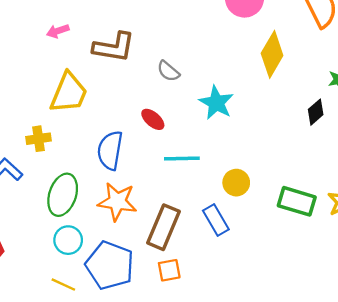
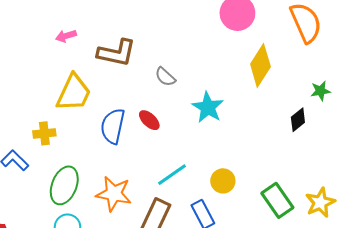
blue semicircle: (110, 150) -> (113, 126), moved
cyan line: (182, 159) -> (172, 175), moved, turned -36
green rectangle: (297, 201) -> (277, 200), turned 36

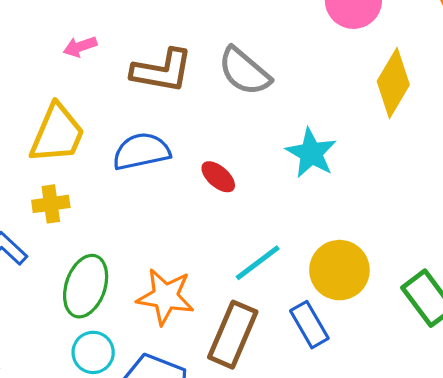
gray semicircle: (165, 77) -> (244, 71), moved, size x1.6
yellow trapezoid: (74, 93) -> (57, 134), moved
blue semicircle: (113, 126) -> (141, 151), moved, turned 68
yellow circle: (223, 181) -> (339, 270), size x1.5

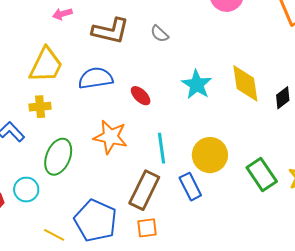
gray semicircle: (244, 71) -> (160, 34), size x0.6
yellow diamond: (393, 83) -> (245, 83), moved, turned -42
cyan line: (258, 263) -> (161, 148), turned -64
orange star: (165, 297) -> (110, 137), moved
cyan circle: (93, 352) -> (26, 190), moved

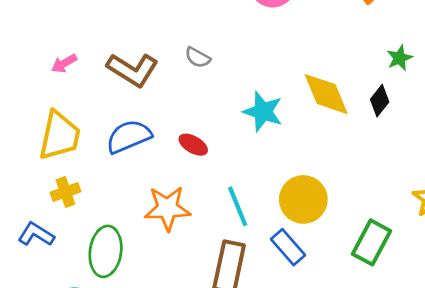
brown L-shape: (110, 31) -> (133, 70), turned 33
green rectangle: (262, 175) -> (371, 242), moved, turned 76

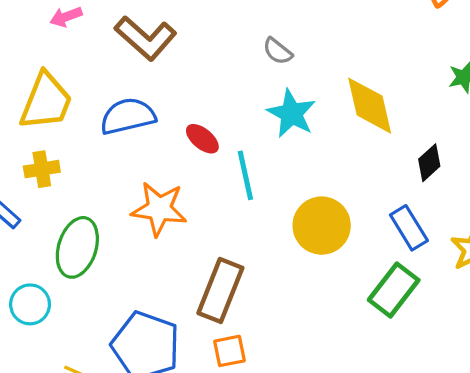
gray semicircle: (198, 57) -> (278, 51), moved
black diamond: (380, 101) -> (429, 163), moved
cyan line: (238, 206) -> (245, 175), moved
blue rectangle: (288, 247) -> (409, 228), moved

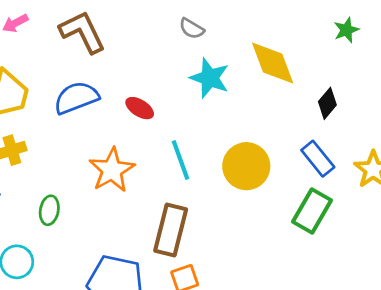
brown L-shape: (146, 38) -> (82, 32), turned -150
cyan line: (245, 175) -> (181, 160), moved
orange star: (159, 209) -> (112, 170), turned -30
green ellipse: (77, 247) -> (49, 210), size x0.6

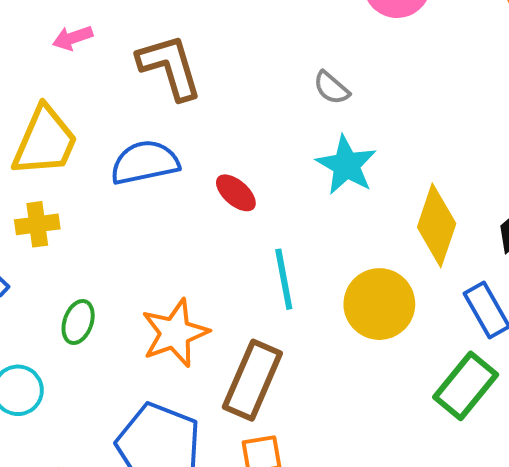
yellow diamond: (273, 63) -> (437, 225), moved, turned 30
orange star: (112, 170) -> (175, 333), moved

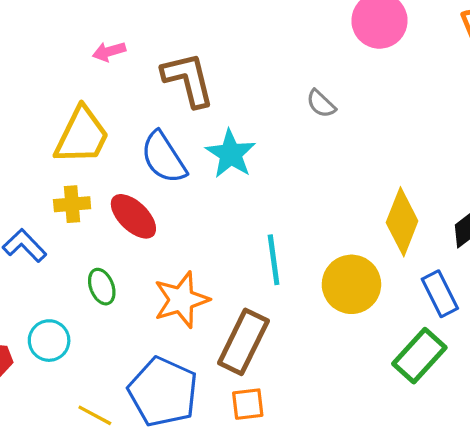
blue semicircle: (145, 162) -> (164, 157), turned -114
cyan star: (346, 165) -> (231, 154), moved
red ellipse: (236, 193) -> (133, 216), moved, size x1.4
green ellipse: (78, 322) -> (102, 287), turned -44

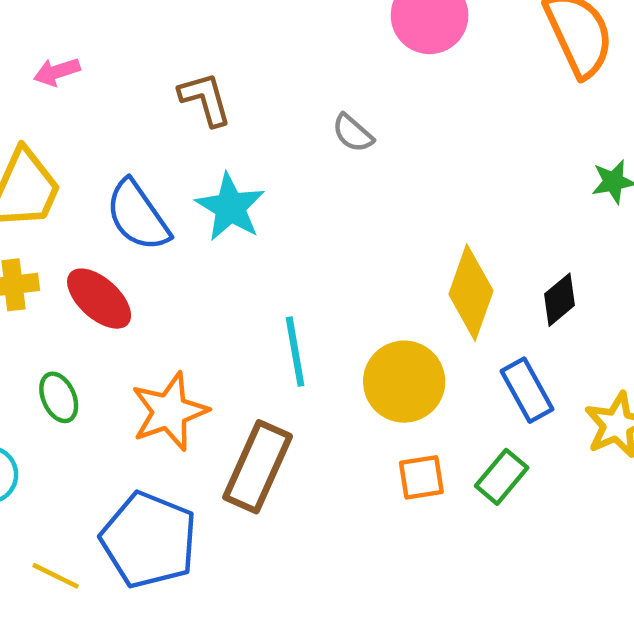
brown L-shape: (188, 80) -> (205, 99), moved, size x0.7
green rectangle: (419, 356) -> (502, 477), size x0.7
orange square: (248, 404) -> (421, 477), moved

